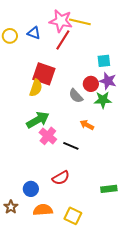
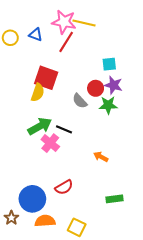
orange arrow: (87, 125) -> (101, 157), moved
black line: (71, 146) -> (64, 129), moved
blue circle: (31, 189) -> (32, 199), size x1.6

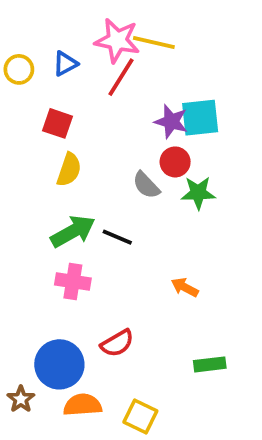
blue triangle: (36, 35) -> (65, 64), turned -48
cyan square: (109, 64) -> (200, 118), size x1.5
red square: (46, 78) -> (57, 123), moved, size x0.7
purple star: (113, 85) -> (171, 121), moved
pink cross: (50, 143) -> (73, 282), moved, turned -30

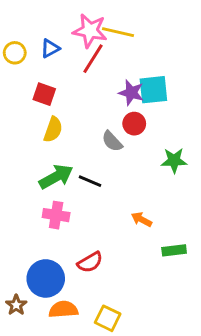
green star: (198, 193) -> (174, 160), moved
green rectangle: (210, 364) -> (174, 250), moved

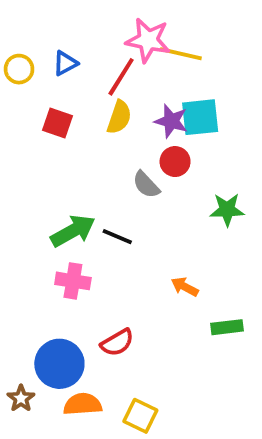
pink star: (90, 31) -> (148, 40), moved
yellow line: (118, 32) -> (181, 54), moved
yellow semicircle: (53, 130) -> (119, 117), moved

